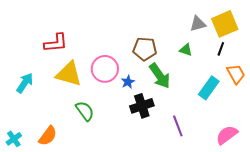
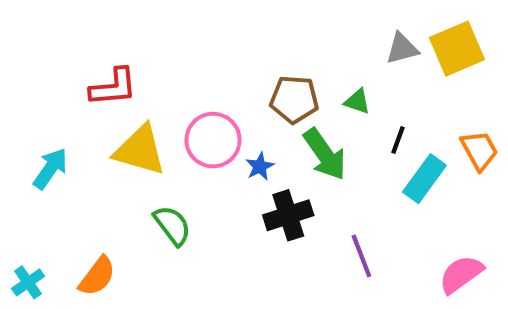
black line: (221, 49) -> (398, 140), moved
green triangle: (186, 50) -> (357, 101), moved

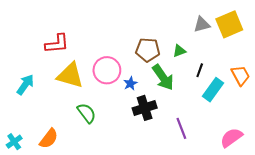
green triangle: (357, 101) -> (179, 51), turned -40

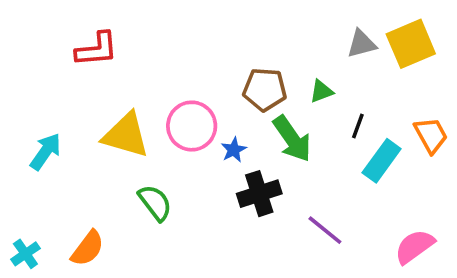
red L-shape: (57, 44) -> (97, 49), moved
purple line: (181, 128) -> (325, 230), turned -30

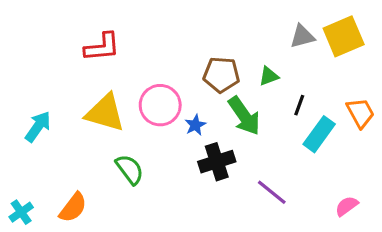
red L-shape: (97, 49) -> (102, 47), moved
pink semicircle: (414, 247) -> (347, 206), size x0.7

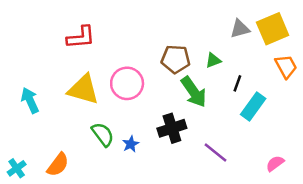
orange trapezoid: (360, 113) -> (286, 66), moved
blue star: (195, 125) -> (131, 144), moved
cyan arrow: (38, 127) -> (30, 100), turned -60

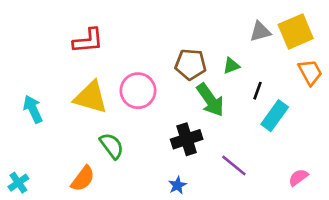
blue star: (131, 144) -> (177, 185), moved
orange semicircle: (58, 165) -> (83, 179), moved

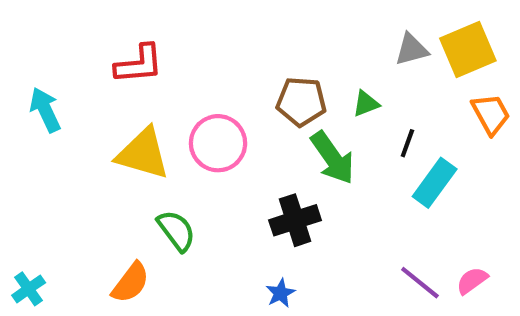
cyan arrow: (33, 109) -> (45, 110), moved
purple line: (234, 166) -> (420, 283), moved

